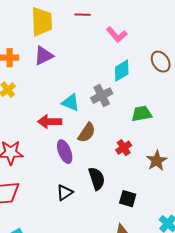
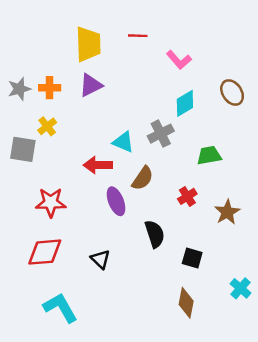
black triangle: (65, 193) -> (100, 259), moved, turned -42

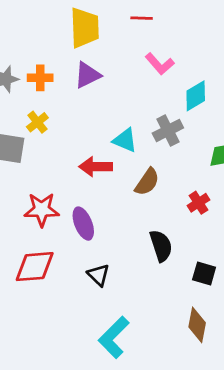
pink L-shape: (179, 60) -> (160, 64), moved
purple ellipse: (116, 201) -> (83, 224), moved
cyan L-shape: (60, 308) -> (114, 337), moved, turned -105

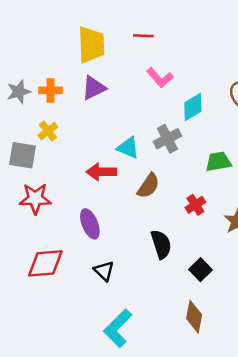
red star: (42, 210) -> (35, 198), moved
black square: (204, 273) -> (201, 270), turned 30

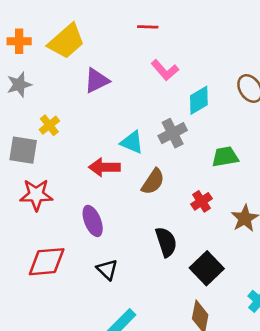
yellow trapezoid: (91, 45) -> (66, 41), moved, turned 51
orange cross: (50, 90) -> (19, 41), moved
black square: (201, 270) -> (207, 268), size x1.4

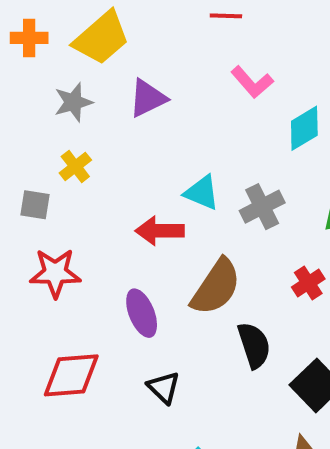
gray star: (19, 85) -> (73, 102), moved
gray cross: (173, 133) -> (262, 207), moved
gray square: (23, 150) -> (35, 205), size x0.7
brown semicircle: (153, 182) -> (216, 287), moved, size x1.4

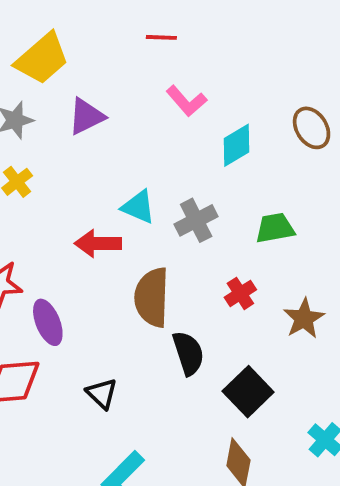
brown semicircle: (216, 287) -> (152, 297), turned 148
purple ellipse: (142, 313) -> (48, 322), moved

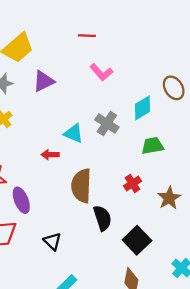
cyan diamond: (236, 145) -> (143, 108), moved
gray cross: (196, 220) -> (107, 123), moved, turned -30
red arrow: (98, 243) -> (50, 155), size x0.7

